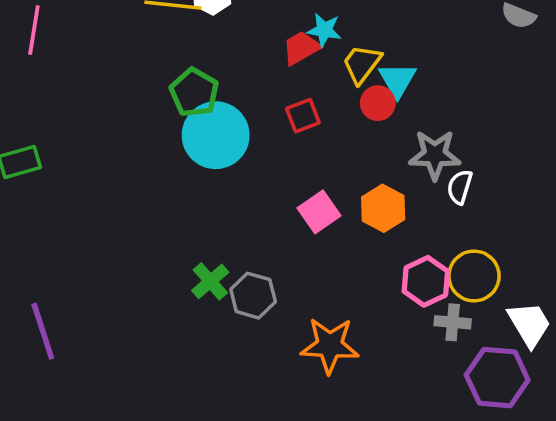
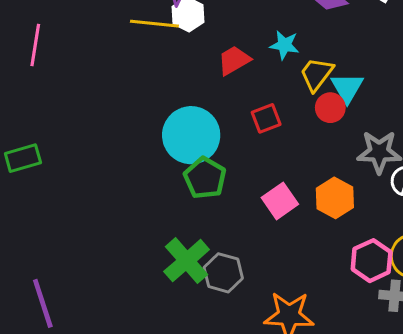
red trapezoid: (301, 48) -> (234, 60), moved
green pentagon: (194, 92) -> (205, 178), moved
green cross: (210, 281) -> (187, 261), size x1.4

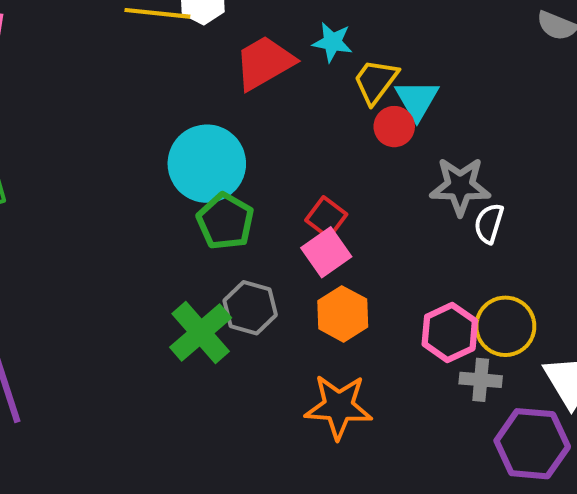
red trapezoid: (234, 60) -> (264, 63), size x1.4
red square: (266, 118) -> (326, 217), moved, turned -32
orange hexagon: (335, 198) -> (343, 314), moved
gray hexagon: (223, 273) -> (250, 308), moved

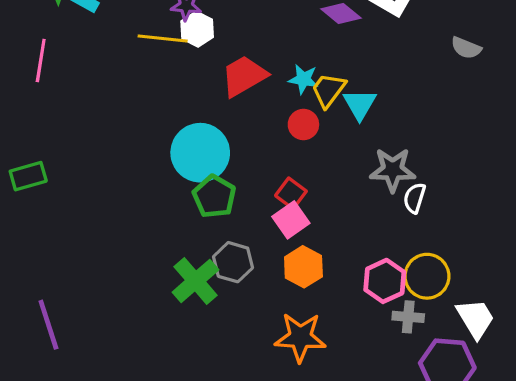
cyan star: (332, 42) -> (303, 79), moved
red circle: (394, 127) -> (303, 125), moved

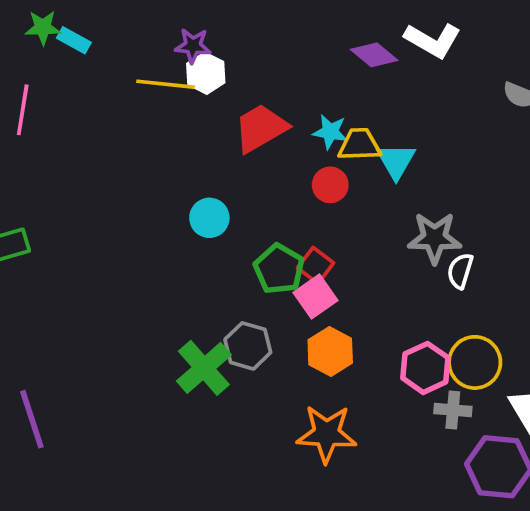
yellow trapezoid: (328, 90) -> (359, 145), turned 51
cyan circle: (200, 153) -> (209, 218), size x0.6
green pentagon: (214, 196) -> (279, 269), moved

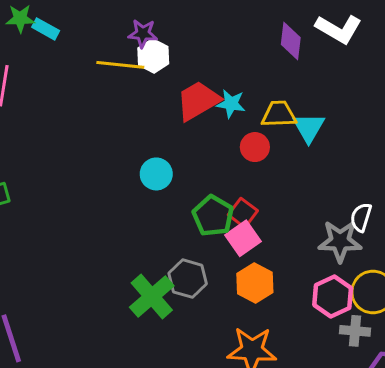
purple diamond: (374, 55) -> (291, 41), turned 57
cyan star: (330, 132) -> (231, 104), moved
gray star: (435, 238) -> (340, 241), moved

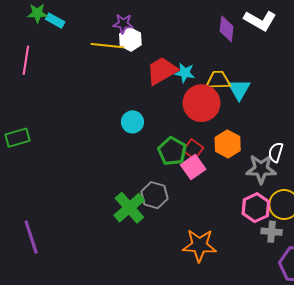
red circle: (255, 147) -> (201, 103), size x1.8
orange hexagon: (255, 283) -> (228, 144), moved

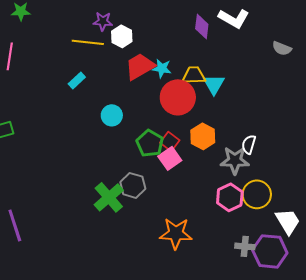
cyan rectangle: (55, 21) -> (77, 80), moved, turned -72
white hexagon: (130, 39) -> (122, 36), moved
gray cross: (272, 232) -> (245, 246), moved

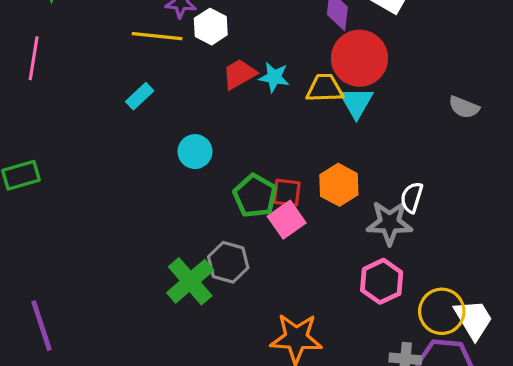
gray semicircle: (282, 48) -> (464, 107), moved
red trapezoid: (140, 66) -> (239, 74), size x0.7
red circle: (178, 97) -> (359, 58), moved
red square: (170, 141) -> (287, 193), turned -30
yellow circle: (257, 194) -> (442, 311), moved

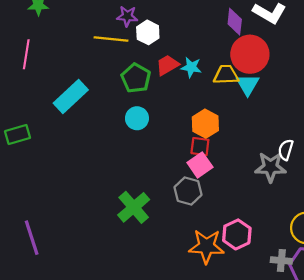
cyan rectangle: (140, 96) -> (71, 97), moved, size x1.8
orange hexagon: (339, 185) -> (205, 124), moved
green pentagon: (255, 196) -> (136, 78), moved
gray hexagon: (228, 262) -> (188, 191), moved
pink hexagon: (382, 281) -> (237, 234), moved

